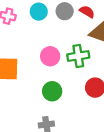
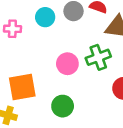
green circle: (52, 91) -> (63, 106), moved

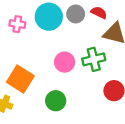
cyan circle: (45, 17) -> (49, 17), size x1.5
orange square: (22, 87) -> (20, 79), turned 36

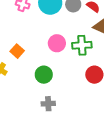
orange square: (20, 79) -> (17, 51), size x0.6

